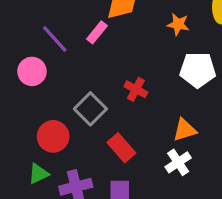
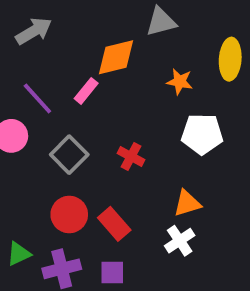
gray square: (90, 109) -> (69, 155), moved
red circle: (53, 136) -> (69, 214), moved

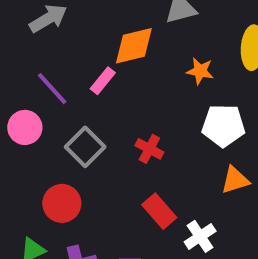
orange triangle: (187, 203) -> (235, 180), moved
red circle: (69, 214) -> (62, 203), moved
red rectangle: (114, 224) -> (159, 211), moved

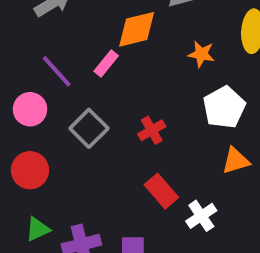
white pentagon: (223, 126) -> (224, 107), turned -30
red cross: (149, 149) -> (152, 130), turned 32
red circle: (62, 203) -> (30, 170), moved

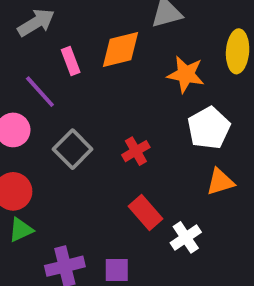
orange star: (201, 54) -> (186, 74), size x1.4
pink rectangle: (106, 64) -> (71, 61), moved, turned -60
green triangle: (38, 229) -> (21, 230), moved

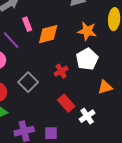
orange diamond: (121, 49) -> (48, 34), moved
white pentagon: (209, 128) -> (87, 59), moved
gray square: (73, 149) -> (28, 82), moved

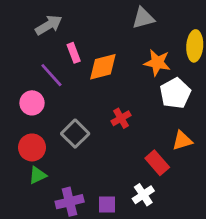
white pentagon: (87, 59) -> (175, 93), moved
red rectangle: (66, 103) -> (157, 163), moved
white cross: (87, 116) -> (143, 195), moved

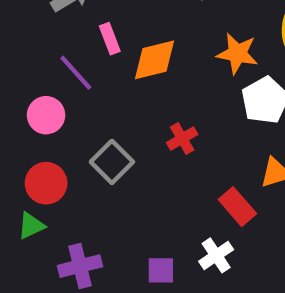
green triangle: (38, 175) -> (31, 226), moved
purple cross: (70, 202) -> (80, 266), moved

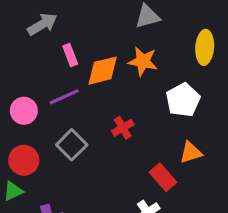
orange star: (237, 54) -> (143, 61), moved
purple line: (76, 73) -> (64, 97), moved, turned -72

